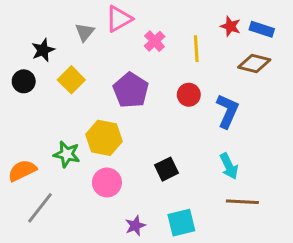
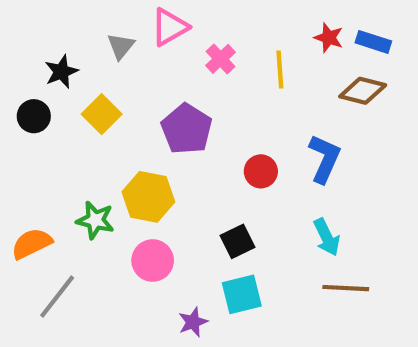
red circle: (189, 95) -> (261, 171), moved
cyan square: (181, 223) -> (242, 294), moved

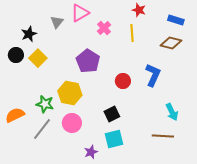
red star: (329, 38) -> (139, 10), moved
yellow square: (102, 114) -> (38, 58), moved
cyan arrow: (327, 237) -> (172, 112), moved
gray line: (57, 297) -> (42, 129), moved

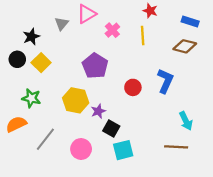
green star: (45, 104) -> (31, 98), moved
black square: (112, 114) -> (111, 128), moved, turned -35
pink circle: (72, 123) -> (81, 149), moved
purple star: (91, 152) -> (98, 111), moved

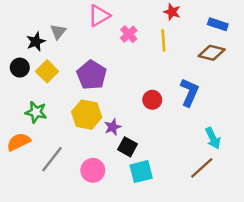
gray triangle: (62, 24) -> (58, 32), moved
purple pentagon: (95, 66) -> (92, 75), moved
brown line: (176, 147) -> (202, 168), turned -45

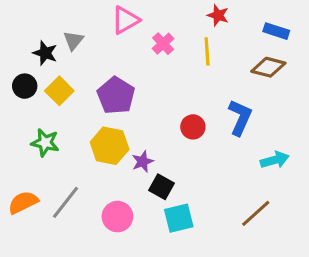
black star: (36, 42) -> (45, 53), turned -30
cyan arrow: (213, 138) -> (275, 160), moved, turned -80
orange semicircle: (19, 142) -> (23, 202), moved

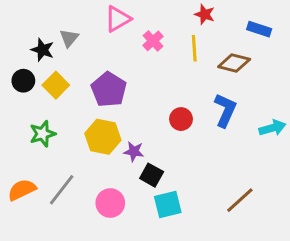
brown diamond: (268, 67) -> (234, 63), moved
green star: (45, 143) -> (42, 134), turned -30
cyan arrow: (275, 160) -> (272, 128), moved
purple star: (143, 162) -> (134, 151), turned 30

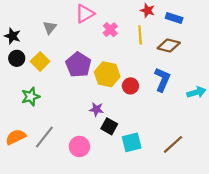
blue rectangle: (259, 29) -> (174, 18), moved
black star: (42, 50) -> (12, 36), moved
yellow hexagon: (103, 137) -> (107, 74), moved
cyan square: (168, 204) -> (132, 142), moved

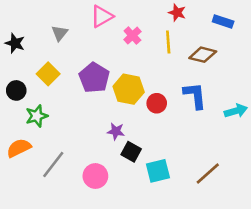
blue rectangle: (174, 18) -> (223, 22), moved
black circle: (17, 58) -> (16, 90), moved
blue L-shape: (162, 80) -> (195, 96), turned -30
orange semicircle: (16, 137) -> (19, 148), moved

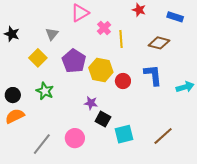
gray triangle: (60, 33) -> (52, 34), moved
yellow line: (168, 42) -> (121, 39), moved
black circle: (16, 90) -> (13, 95), moved
green star: (37, 116) -> (45, 91), moved, turned -30
gray line: (53, 165) -> (42, 144), moved

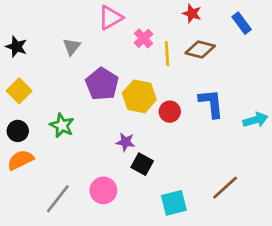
blue rectangle: (175, 17) -> (242, 23), turned 35
brown diamond: (159, 43) -> (200, 49), moved
yellow square: (38, 58) -> (19, 91), moved
cyan square: (124, 134) -> (174, 203), moved

